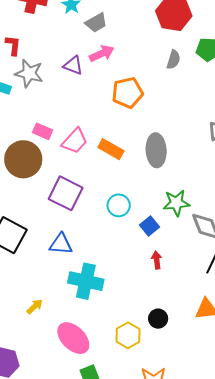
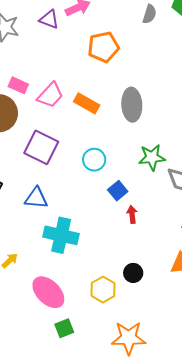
blue square: (150, 226) -> (118, 191), moved

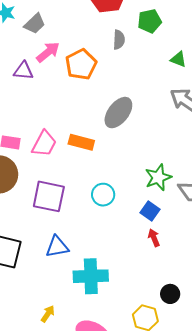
orange pentagon: (103, 47) -> (81, 64), moved
gray ellipse: (132, 105) -> (118, 113), moved, turned 56
blue square: (118, 191) -> (150, 211), moved

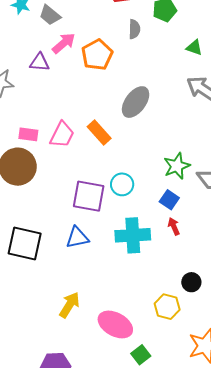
gray trapezoid: (35, 24) -> (50, 15), turned 85
orange rectangle: (81, 142) -> (99, 133), turned 35
purple square: (49, 196) -> (89, 196), moved
cyan cross: (91, 276) -> (133, 235), moved
yellow arrow: (48, 314) -> (69, 305), size x1.5

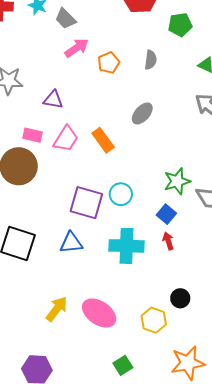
gray semicircle: (134, 29) -> (151, 60), moved
orange pentagon: (97, 55) -> (109, 63), size x0.7
purple triangle: (40, 62) -> (53, 100), moved
gray ellipse: (136, 102) -> (142, 113), size x0.7
pink ellipse: (115, 324) -> (99, 313), moved

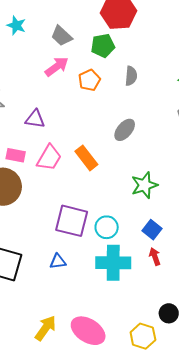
gray trapezoid: (65, 19) -> (62, 36), moved
green pentagon: (180, 25) -> (103, 46), moved
green star: (177, 181) -> (144, 185), moved
cyan circle: (121, 194) -> (107, 227), moved
blue triangle: (71, 243) -> (58, 261), size x0.7

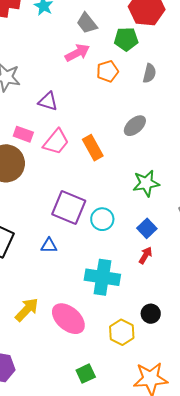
red arrow: (155, 256) -> (146, 255), turned 42
cyan cross: (113, 263) -> (102, 277), moved

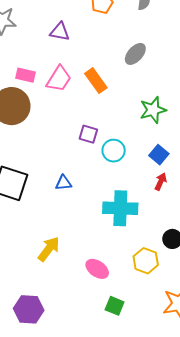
purple triangle: (48, 101) -> (60, 32), moved
purple square: (69, 208) -> (88, 134), moved, size x0.6
pink ellipse: (68, 319) -> (97, 269), moved, size x0.7
green square: (86, 374) -> (115, 306), turned -36

